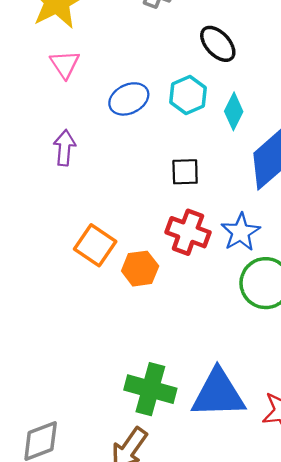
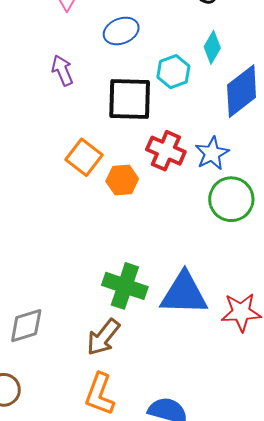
cyan hexagon: (188, 95) -> (173, 72), moved
purple arrow: (65, 148) -> (62, 70), turned -32
black square: (185, 172) -> (130, 99), moved, size x1.8

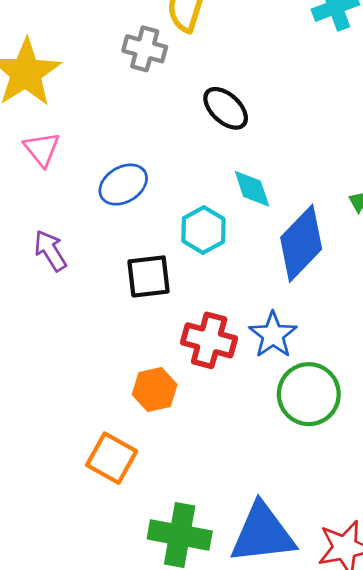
cyan diamond: (212, 47) -> (252, 189), turned -40
black square: (130, 99) -> (149, 276), size x0.7
orange square: (84, 157) -> (112, 458), moved

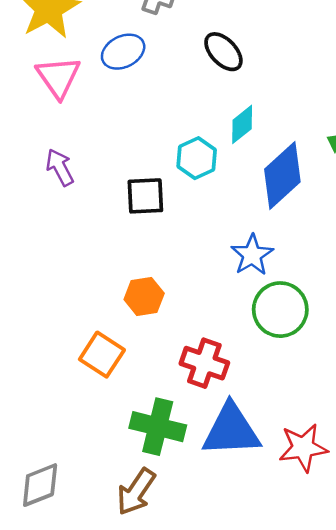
pink triangle: (42, 149) -> (58, 77), size x1.4
blue ellipse: (123, 185) -> (123, 52), moved
cyan diamond: (252, 189) -> (242, 124), turned 66
red cross: (209, 340) -> (204, 363), moved

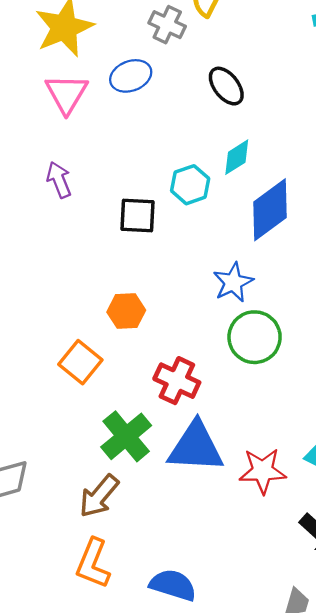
green cross: (158, 427) -> (126, 436), turned 30

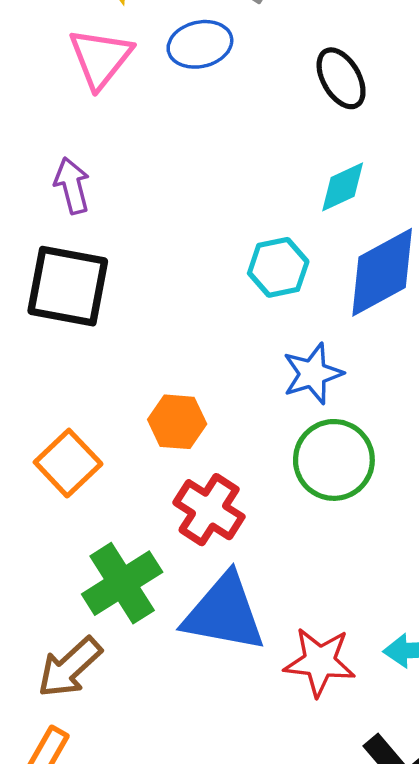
cyan hexagon: (190, 185) -> (278, 267), moved
black square: (137, 216) -> (68, 286), moved, size x1.4
orange hexagon: (126, 311) -> (177, 422), moved

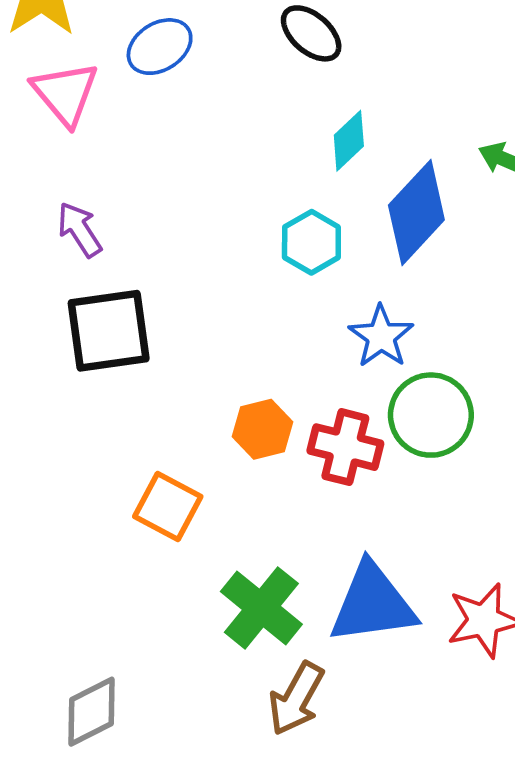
red cross: (209, 510) -> (345, 447), moved
brown arrow: (70, 667) -> (296, 699), moved

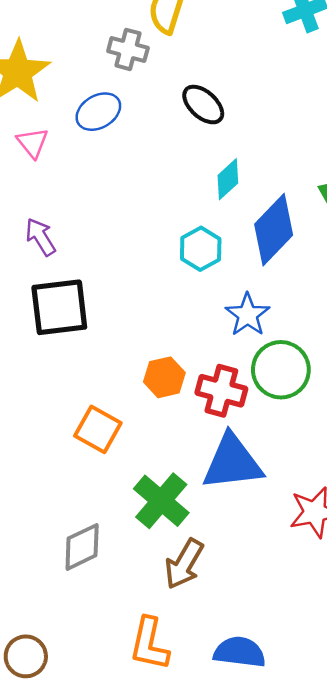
pink triangle: (65, 93) -> (33, 143), size x0.7
blue triangle: (373, 604) -> (232, 462), moved
gray diamond: (91, 712) -> (82, 547), moved

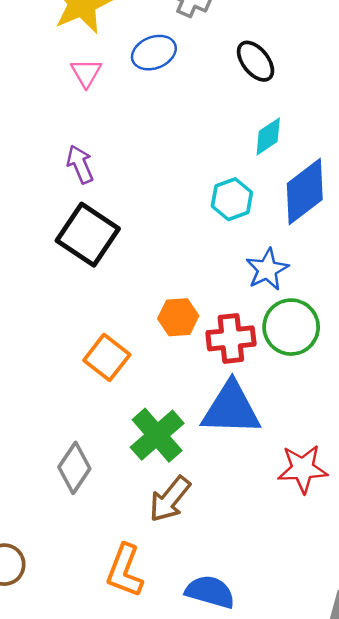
black square: (59, 307) -> (88, 235), turned 32
red cross: (221, 391) -> (231, 338), turned -30
gray diamond: (82, 547) -> (74, 468), turned -39

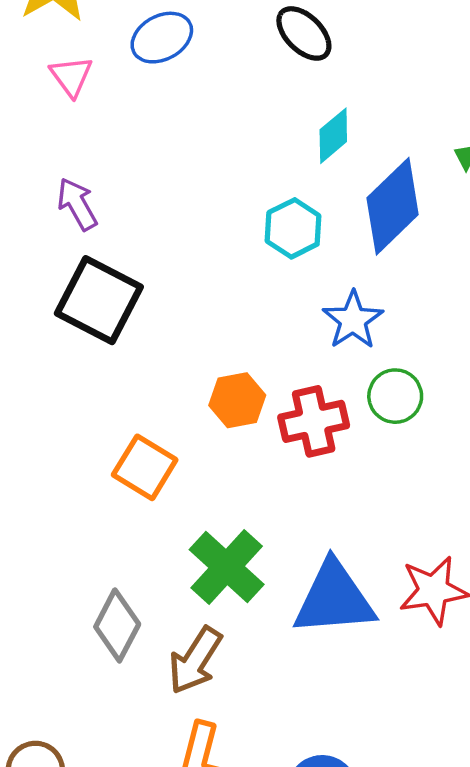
green circle: (291, 327) -> (395, 396), size x0.7
blue triangle: (231, 409) -> (334, 599), moved
brown arrow: (170, 499) -> (195, 660), moved

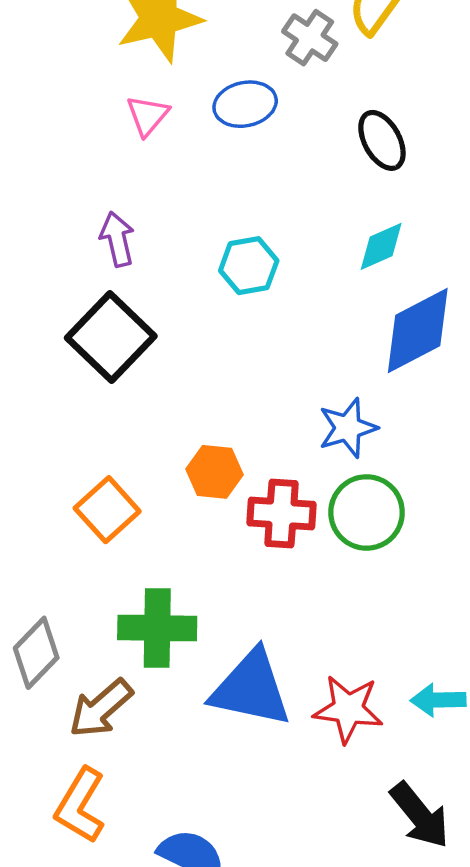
cyan hexagon: (293, 228) -> (249, 266), moved
green circle: (395, 396) -> (367, 512), size x1.4
green cross: (227, 567) -> (157, 628), turned 32

